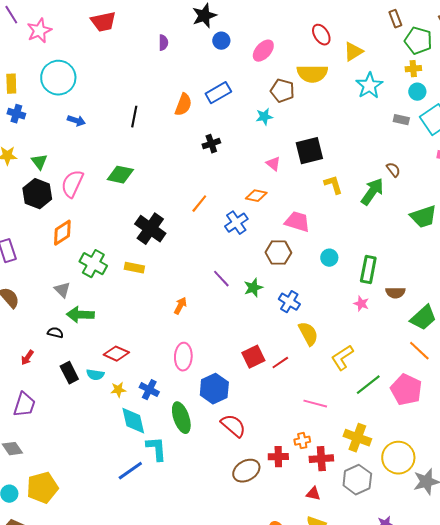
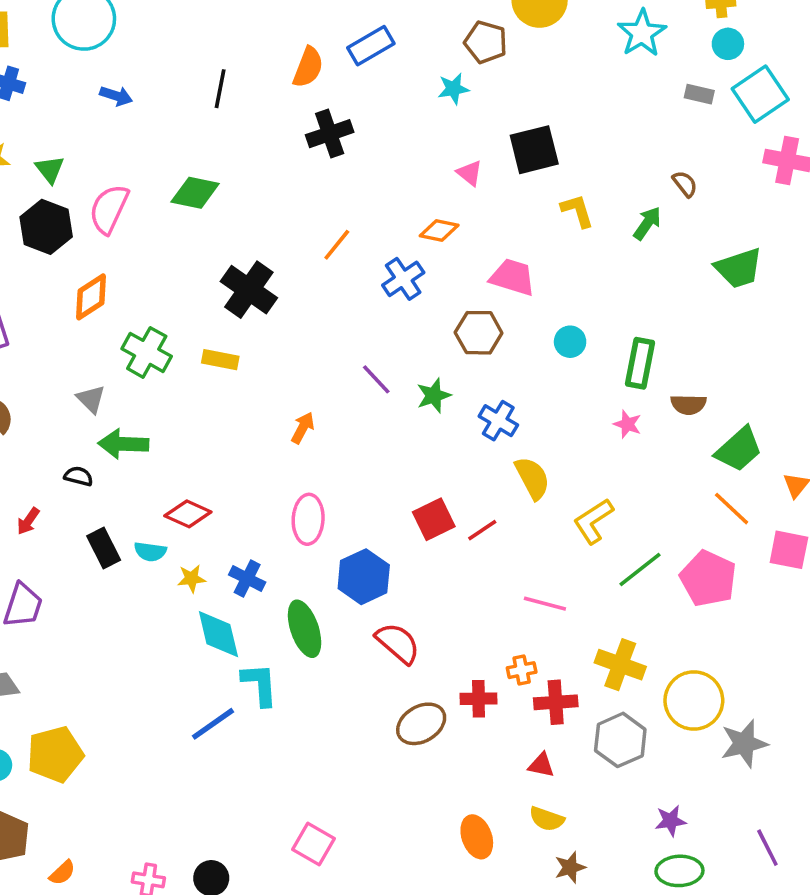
black cross: (211, 144) -> (330, 134), moved, size x1.4
green arrow: (372, 192) -> (647, 223), size x0.7

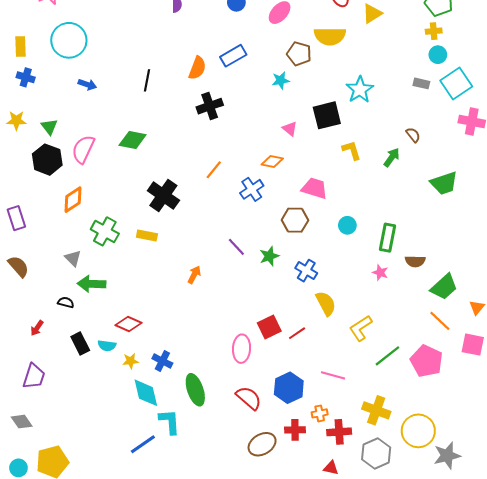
cyan star: (642, 33) -> (360, 90), moved
pink ellipse: (308, 519) -> (242, 349), moved
blue hexagon: (364, 577) -> (289, 388), moved

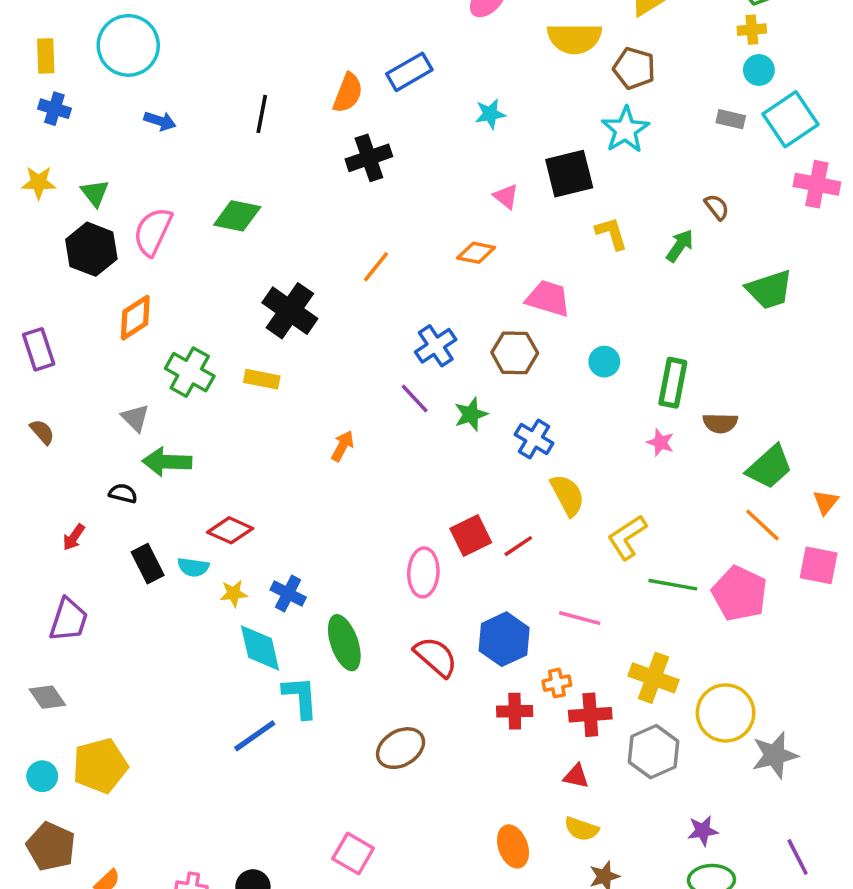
brown pentagon: (299, 54) -> (634, 68), moved
blue cross: (252, 189) -> (436, 346), moved
brown semicircle: (18, 266) -> (42, 432), size x0.7
green line: (387, 356) -> (673, 585), turned 48
brown ellipse: (262, 444) -> (401, 748), moved

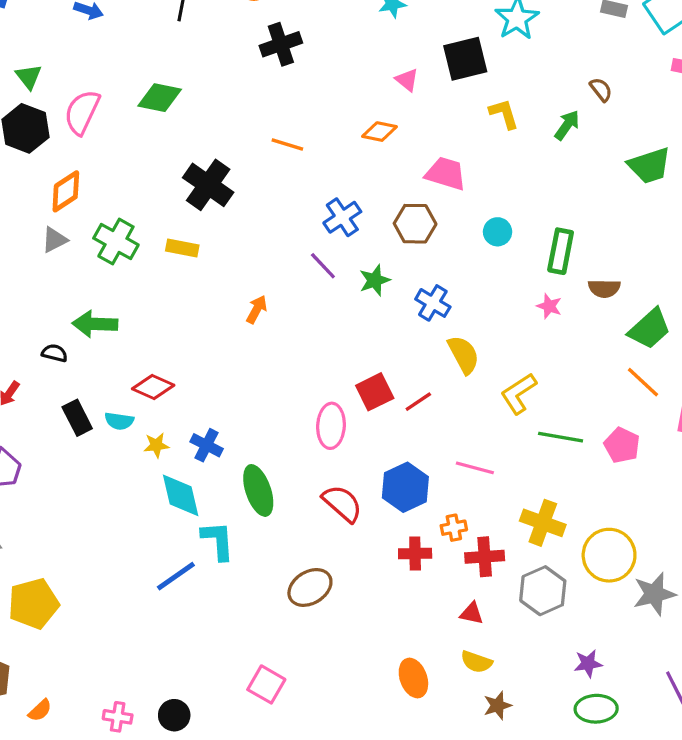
orange line: (376, 267) -> (287, 145), turned 68
gray triangle: (135, 418) -> (55, 240), moved, turned 48
pink pentagon: (740, 594) -> (622, 445), size x0.7

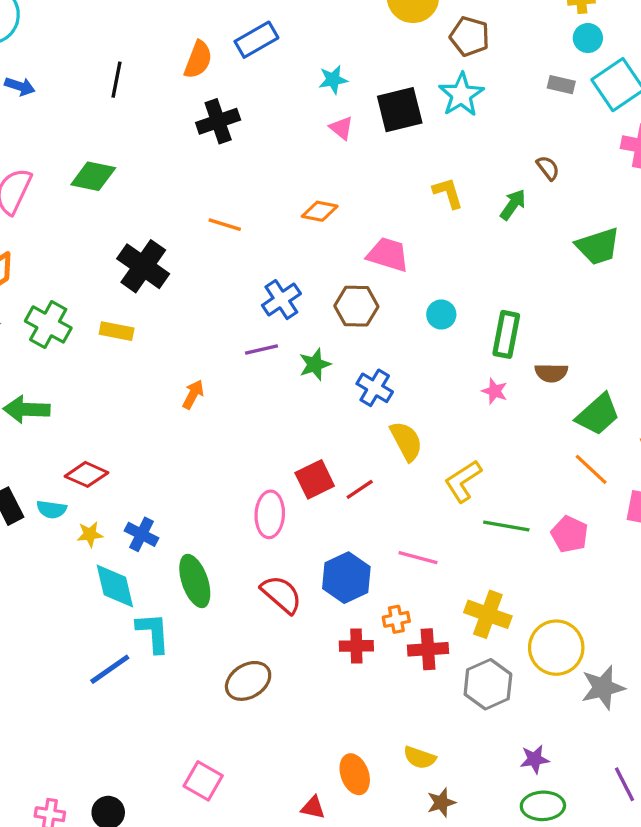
black square: (465, 59) -> (400, 110), moved
pink triangle: (407, 80) -> (341, 128), moved
purple line: (323, 266) -> (261, 349), turned -60
red triangle: (472, 613) -> (313, 808), moved

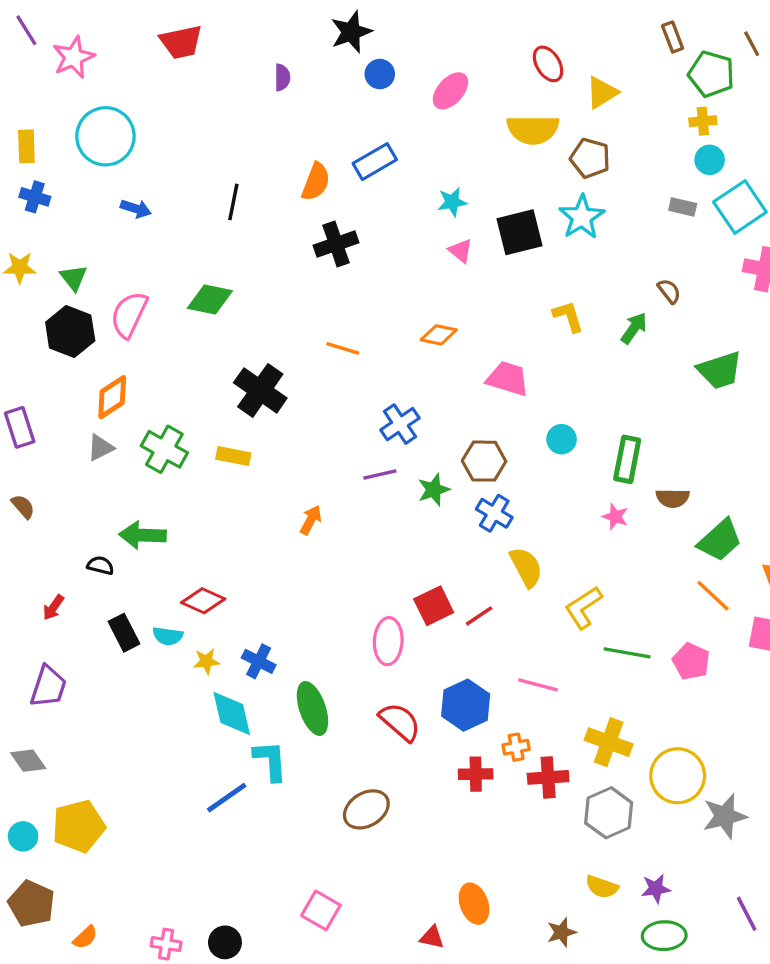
brown hexagon: (356, 306) -> (484, 461), moved
yellow semicircle: (420, 758) -> (602, 887), moved

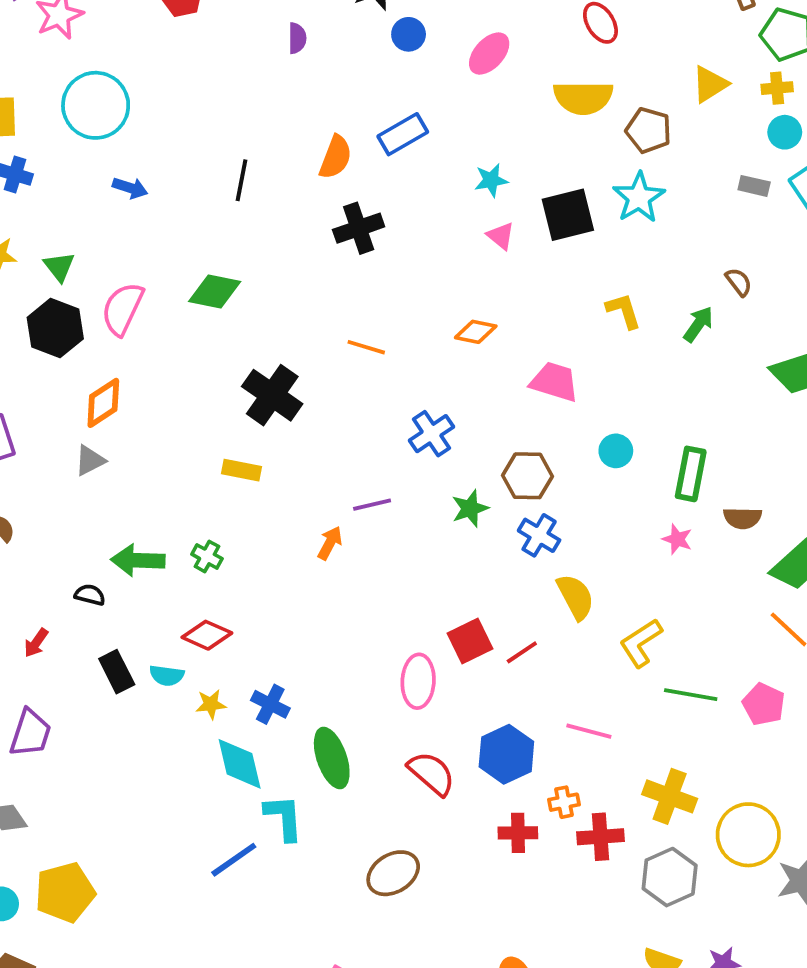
yellow triangle: (602, 93) -> (710, 84), moved
green cross: (164, 449) -> (207, 556), moved, size x0.6
purple line: (380, 475) -> (372, 505), moved

